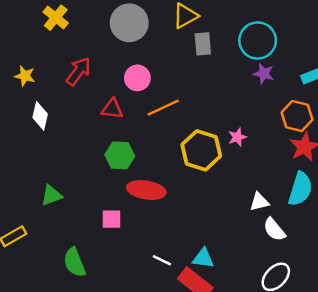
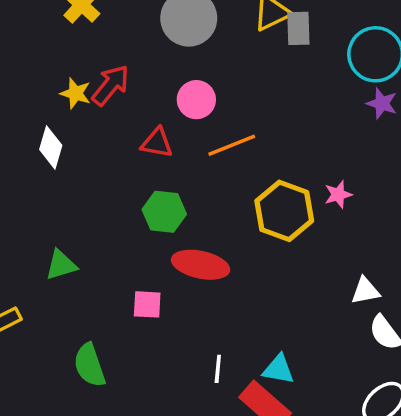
gray rectangle: (203, 44) -> (298, 28), moved
yellow star: (25, 76) -> (76, 93), moved
white line: (162, 260) -> (218, 369), turned 66

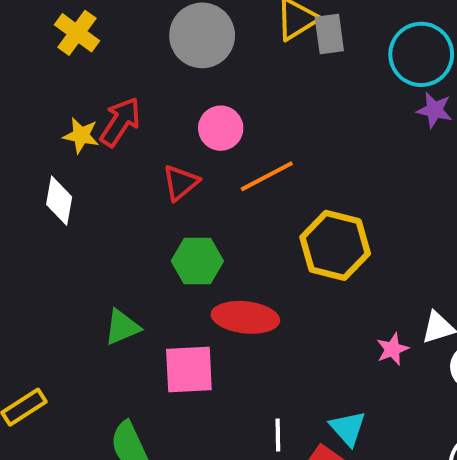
red triangle: (157, 143) -> (181, 183), turned -44
pink star: (338, 194) -> (392, 349), moved
green triangle: (61, 265) -> (122, 327), moved
pink square: (147, 304) -> (189, 370), size x1.5
cyan triangle: (279, 369) -> (348, 428), turned 44

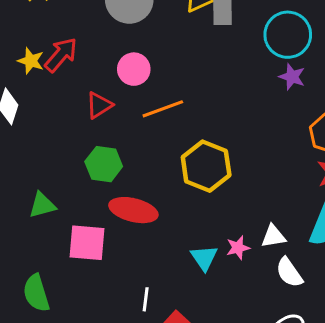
cyan triangle: (348, 428) -> (204, 258), moved

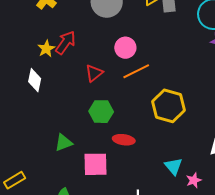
yellow star: (31, 61) -> (46, 49), turned 30
pink circle: (134, 69) -> (125, 48), moved
red ellipse: (133, 210) -> (124, 140), size x0.7
pink star: (238, 248) -> (194, 180), moved

